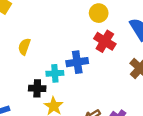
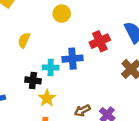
yellow circle: (99, 13) -> (62, 14), moved
red cross: (105, 41) -> (100, 41), turned 30

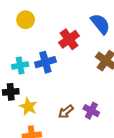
cyan cross: (51, 68) -> (20, 65), moved

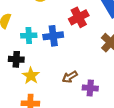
purple cross: (91, 111) -> (90, 88), turned -32
brown arrow: (66, 112) -> (70, 77), moved

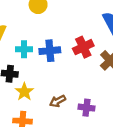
red cross: (79, 17) -> (83, 47), moved
brown arrow: (70, 77) -> (58, 101), moved

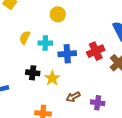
cyan cross: (24, 49) -> (45, 43), moved
yellow star: (24, 92) -> (52, 78), moved

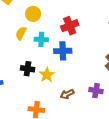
yellow circle: (58, 14) -> (33, 14), moved
red cross: (96, 51) -> (70, 26), moved
purple cross: (98, 103) -> (96, 91), moved

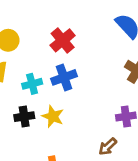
cyan cross: (41, 39) -> (32, 84), moved
brown arrow: (67, 94) -> (108, 147), moved

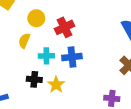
red cross: (63, 40) -> (64, 27), moved

